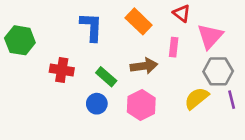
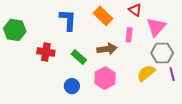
blue circle: (97, 104) -> (72, 86), moved

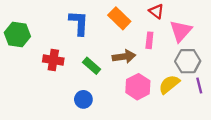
pink hexagon: (105, 78) -> (138, 87), moved

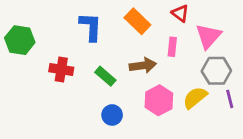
blue circle: (83, 99) -> (112, 115), moved

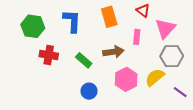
orange rectangle: (137, 21) -> (109, 17), turned 30
green hexagon: (20, 40) -> (33, 26), moved
purple line: (230, 99) -> (180, 92), moved, turned -40

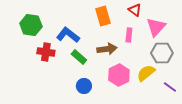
blue L-shape: (72, 21) -> (68, 35), moved, turned -55

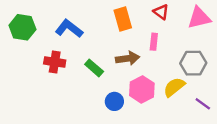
green hexagon: (31, 25) -> (22, 27), moved
pink triangle: (156, 27) -> (199, 18), moved, turned 35
blue L-shape: (68, 35) -> (69, 29), moved
blue circle: (84, 86) -> (114, 101), moved

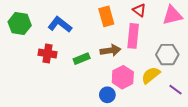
pink rectangle: (154, 42) -> (133, 36), size x1.6
green rectangle: (94, 68) -> (82, 59), turned -63
blue circle: (114, 101) -> (107, 95), moved

